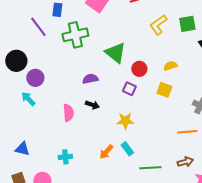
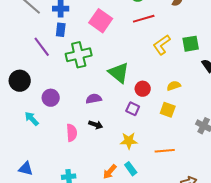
purple circle: (35, 78) -> (51, 98), moved
orange line: (187, 132) -> (165, 151), moved

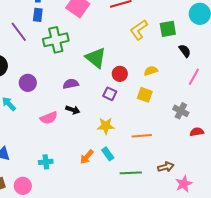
pink semicircle: (72, 133) -> (49, 118), turned 72

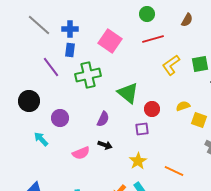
purple semicircle: (71, 84) -> (103, 119), turned 126
purple square: (110, 94) -> (142, 129), turned -32
yellow square: (145, 95) -> (199, 120), moved
yellow star: (106, 126) -> (138, 161), turned -30
orange line: (142, 136) -> (174, 171), turned 30

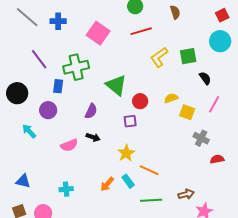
brown semicircle: (187, 20) -> (175, 12), turned -48
blue rectangle: (70, 50) -> (58, 86), moved
orange line: (174, 171) -> (149, 170), moved

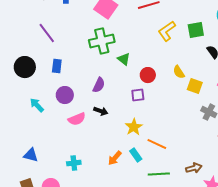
green cross: (76, 67) -> (102, 41), moved
green triangle: (116, 85) -> (124, 59), size x0.6
blue rectangle: (58, 86) -> (57, 66), moved
yellow semicircle: (171, 98) -> (179, 72), turned -104
purple circle: (48, 110) -> (65, 95), moved

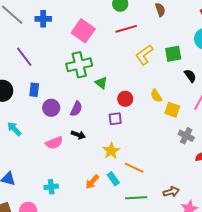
purple circle: (65, 95) -> (51, 108), moved

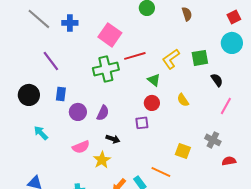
red line: (126, 29) -> (135, 56), moved
green triangle: (101, 83) -> (154, 80), moved
yellow square: (172, 110) -> (183, 151), moved
black arrow: (78, 135) -> (113, 139), moved
yellow star: (111, 151) -> (102, 160), moved

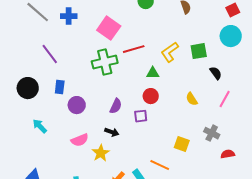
green triangle: (154, 80) -> (153, 73), turned -40
yellow semicircle: (183, 100) -> (192, 99), moved
purple semicircle: (103, 113) -> (116, 106), moved

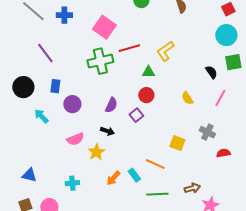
green square: (199, 51) -> (233, 62), moved
purple square: (141, 116) -> (136, 115), turned -32
cyan arrow: (40, 126) -> (41, 116), moved

